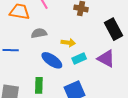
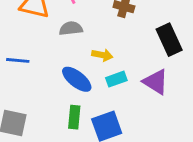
gray semicircle: (39, 33) -> (71, 28), moved
green rectangle: (39, 85) -> (74, 117), moved

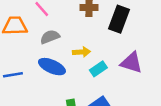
black rectangle: (169, 40) -> (119, 19), moved, turned 60
blue ellipse: (77, 79) -> (52, 67), moved

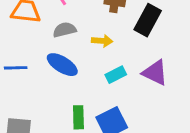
yellow arrow: (82, 52) -> (102, 41), moved

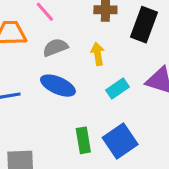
yellow arrow: (102, 41) -> (98, 54), turned -96

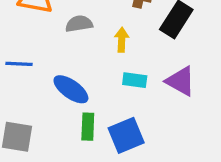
blue ellipse: (58, 86) -> (71, 89), moved
cyan rectangle: (118, 88) -> (135, 80), turned 30

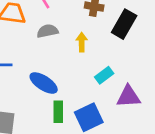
cyan rectangle: (135, 80) -> (104, 75), moved, turned -42
purple triangle: (181, 81) -> (129, 97), moved, turned -30

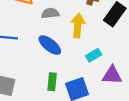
yellow arrow: (82, 42) -> (78, 26), size x1.5
blue ellipse: (44, 83) -> (50, 45), moved

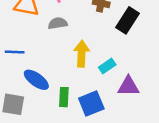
yellow arrow: (78, 26) -> (82, 54), moved
blue ellipse: (50, 45) -> (36, 80), moved

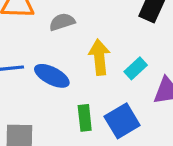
blue ellipse: (36, 80) -> (52, 76), moved

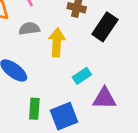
yellow arrow: (99, 57) -> (57, 42), moved

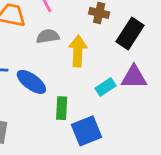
purple triangle: (105, 98) -> (134, 77), moved
green rectangle: (34, 109) -> (62, 108), moved

